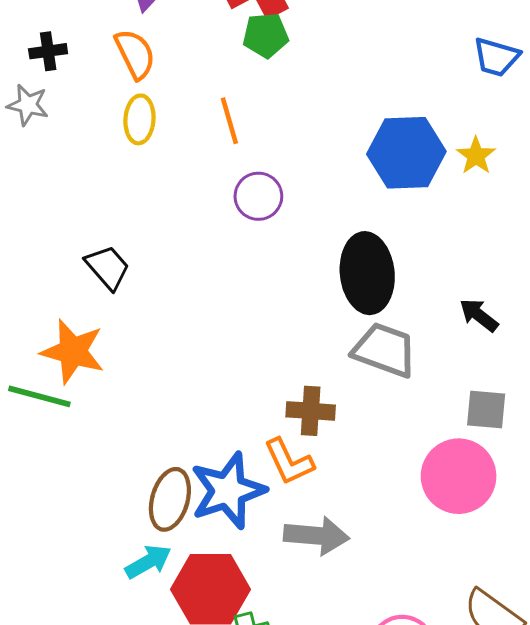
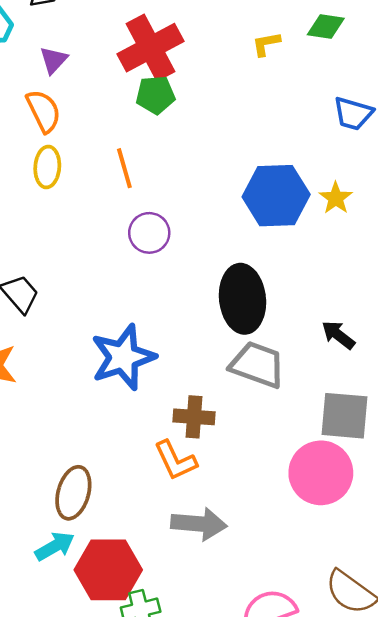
gray square: (486, 409) -> (344, 416), size x1.4
blue star: (228, 491) -> (123, 357), moved

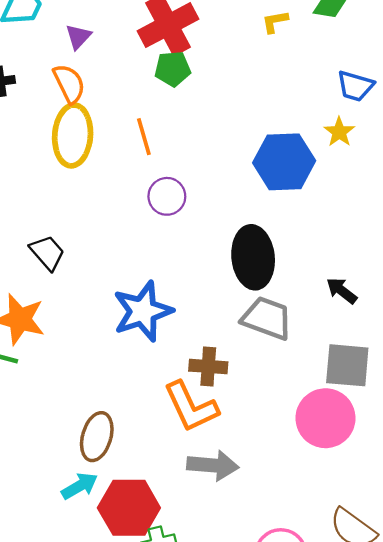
yellow ellipse: (47, 167) -> (73, 135), size x1.6
yellow star: (336, 198) -> (339, 132), moved
orange L-shape: (175, 460) -> (191, 407), size x1.4

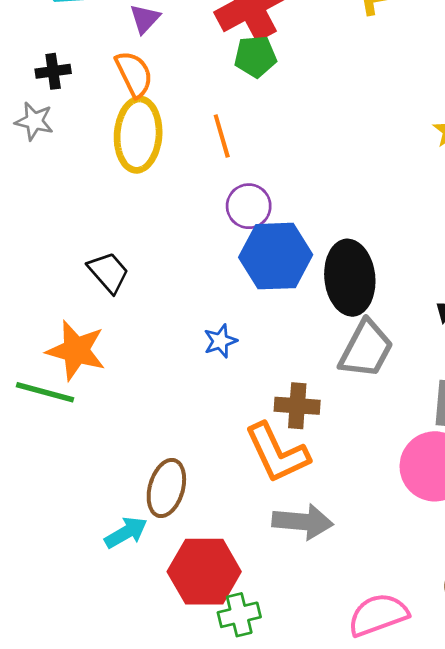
blue hexagon: (284, 162) -> (276, 256), moved
blue star: (143, 311) -> (220, 341), size x0.5
gray trapezoid: (267, 318) -> (366, 349), turned 98
cyan arrow: (80, 486) -> (126, 533), moved

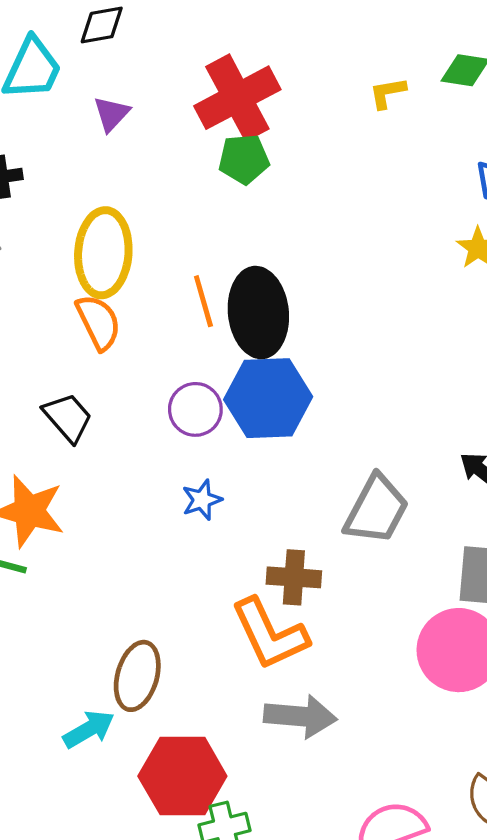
orange semicircle: (134, 74) -> (98, 322), moved
orange line: (222, 136) -> (203, 301), moved
purple circle: (249, 206) -> (195, 409), moved
black ellipse: (350, 278) -> (258, 313), moved

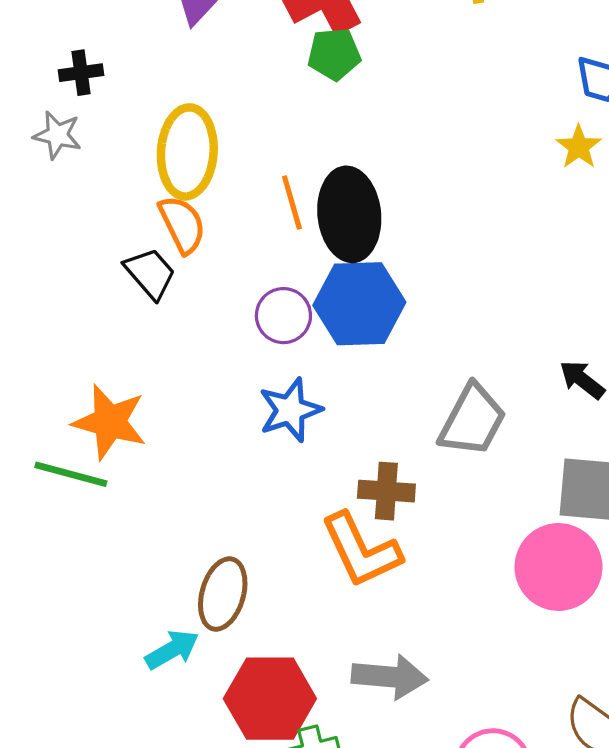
black trapezoid: (68, 417) -> (150, 273), moved
blue star: (202, 500) -> (290, 410), size x1.5
gray arrow: (300, 716) -> (390, 677), moved

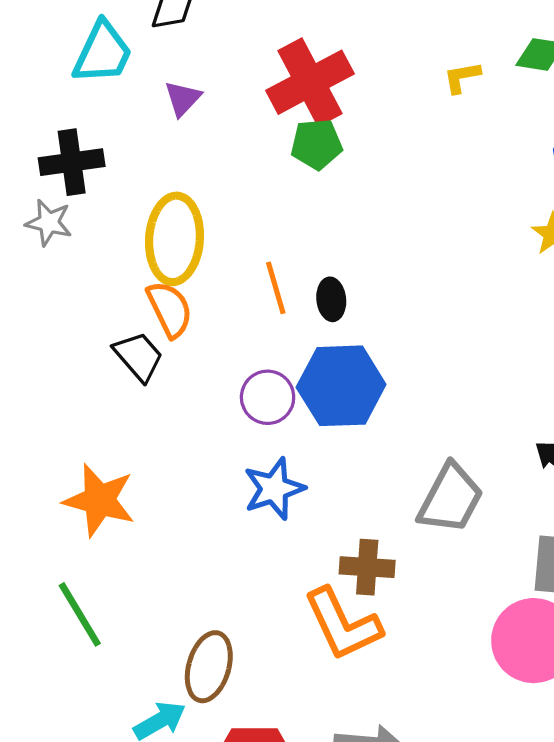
black cross: (81, 73) -> (72, 162), size x1.5
black ellipse: (349, 214) -> (331, 299), size x0.5
green line: (71, 474) -> (80, 614), moved, turned 44

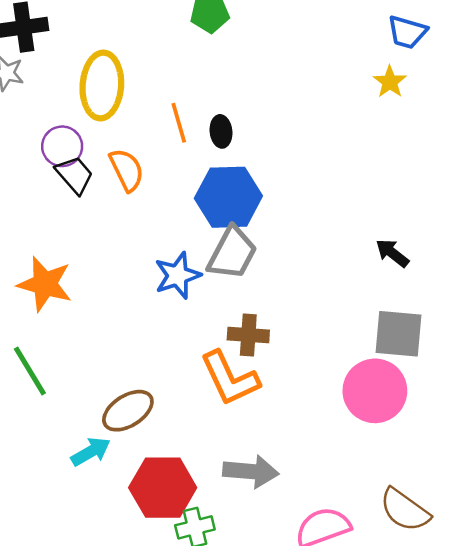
orange semicircle: (170, 309) -> (127, 170), moved
purple circle: (268, 397) -> (62, 146), moved
gray trapezoid: (450, 499) -> (232, 253), moved
brown ellipse: (209, 667) -> (128, 411), turned 42

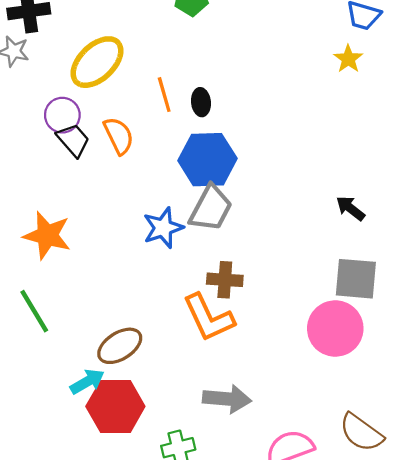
yellow ellipse: (102, 85) -> (97, 62), turned 42
red hexagon: (163, 488) -> (115, 406), moved

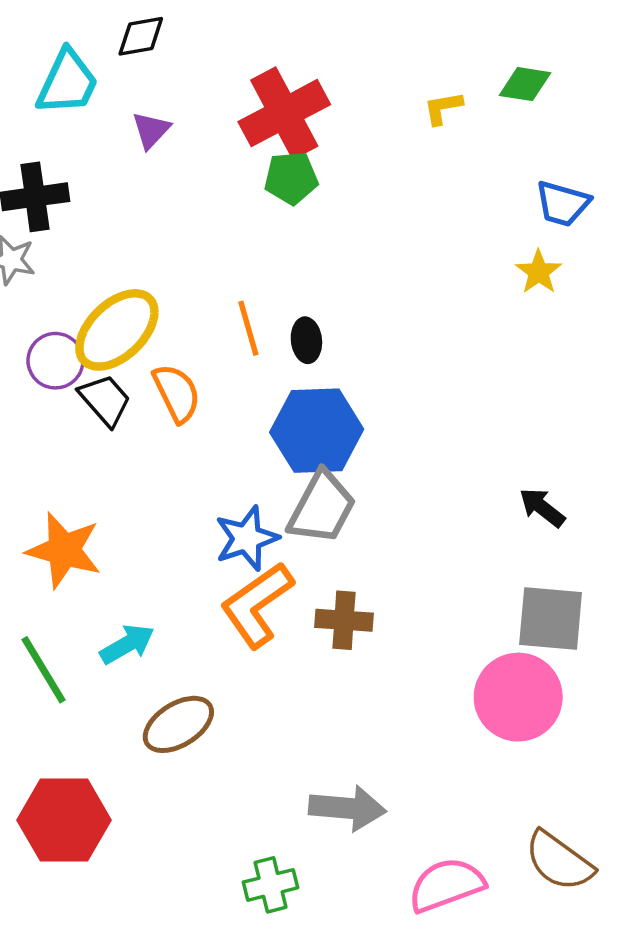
yellow ellipse: (97, 62) -> (117, 330), moved
purple circle: (62, 115) -> (55, 361), moved
orange L-shape: (209, 318) -> (257, 605), moved, turned 80
cyan arrow: (87, 382) -> (127, 644), moved
red hexagon: (115, 406) -> (64, 820), moved

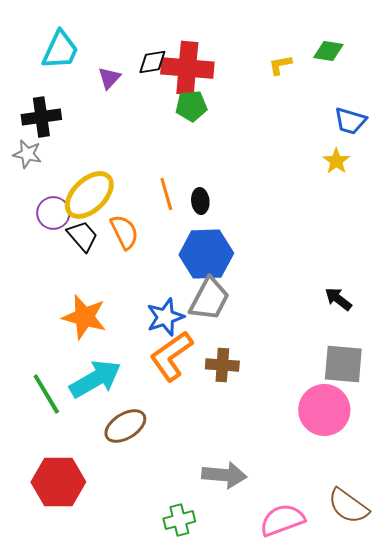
black diamond: (141, 36) -> (152, 62), moved
red cross: (284, 113) -> (187, 68), turned 33
orange star: (64, 550) -> (84, 317), moved
cyan arrow: (127, 644) -> (95, 379), size x1.6

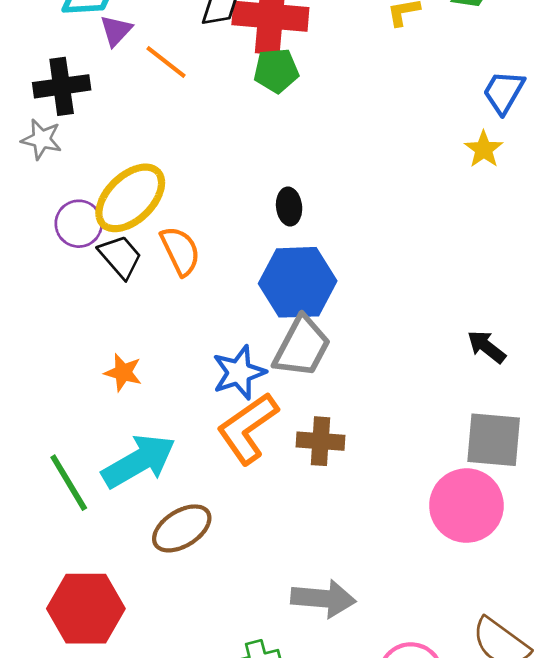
purple triangle: (109, 78) -> (116, 31), moved
blue trapezoid: (350, 121) -> (504, 92), turned 104
orange line: (166, 194) -> (166, 62), moved, turned -36
orange star: (84, 317) -> (123, 372), size x0.6

